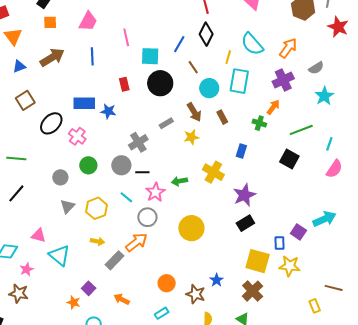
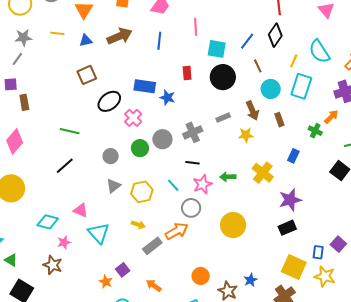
gray circle: (121, 165) -> (162, 139), moved

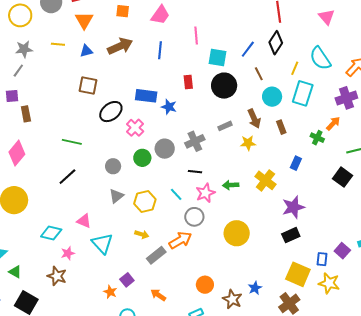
brown square: (87, 75) -> (88, 85), turned 36

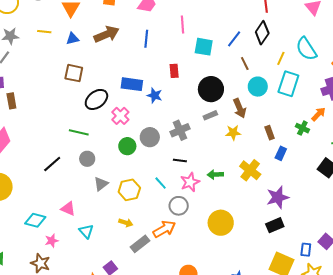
black circle: (224, 86) -> (211, 89), moved
brown rectangle: (281, 127) -> (270, 133), moved
green line: (72, 142) -> (79, 132), moved
gray circle: (113, 166) -> (87, 159), moved
cyan triangle: (102, 243) -> (86, 231), size x0.7

